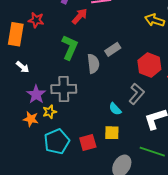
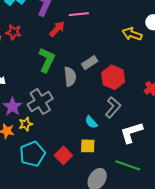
red hexagon: (149, 65) -> (113, 77), moved
gray cross: (64, 89) -> (40, 101), turned -30
red square: (88, 142) -> (63, 155), turned -30

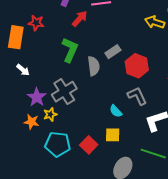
gray L-shape: (113, 107) -> (137, 96), turned -65
cyan pentagon: (32, 154) -> (58, 144), turned 30

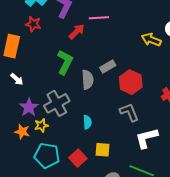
red star: (36, 23) -> (33, 24), moved
cyan semicircle: (116, 111) -> (87, 122), moved, turned -144

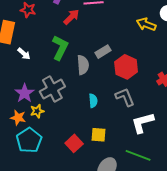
white arrow: (17, 79) -> (24, 54), moved
cyan semicircle: (87, 122) -> (93, 101), moved
cyan pentagon: (47, 156) -> (29, 140), moved, turned 30

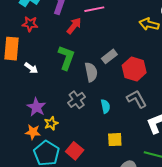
gray cross: (52, 89) -> (77, 100), moved, size x0.7
red square: (74, 143) -> (75, 151), moved

